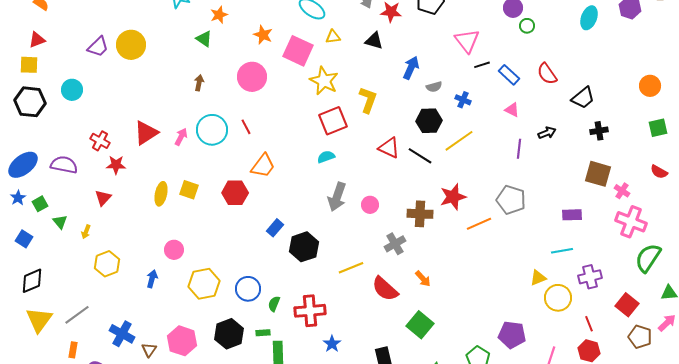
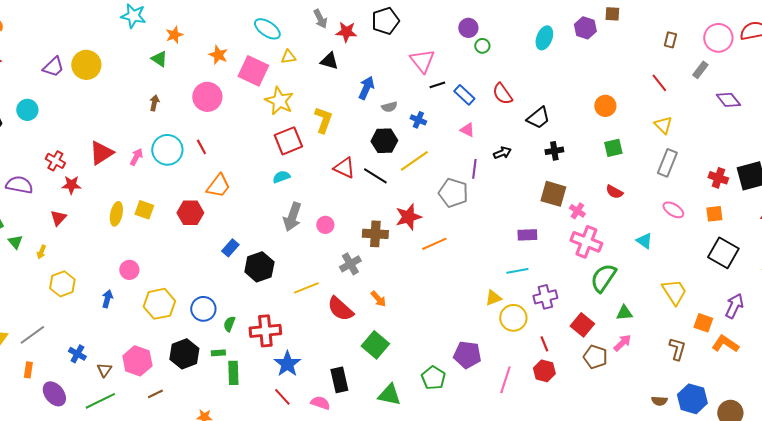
gray pentagon: (511, 200) -> (453, 193), moved
blue cross: (122, 334) -> (77, 354), size x0.7
blue star: (332, 344) -> (287, 364), size x1.5

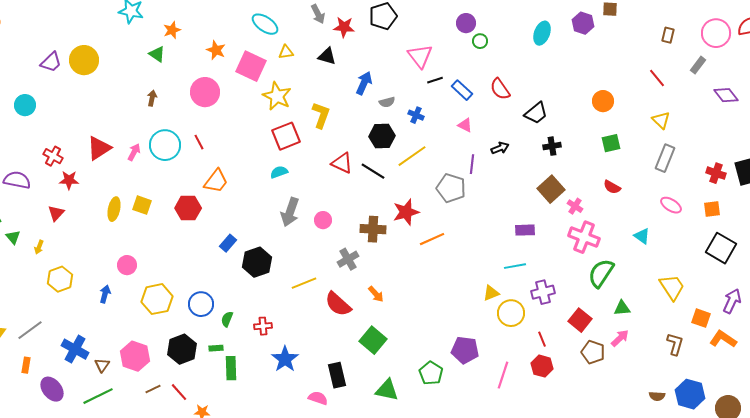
brown square: (553, 194) -> (551, 189), turned 32
red cross: (265, 331) -> (263, 326), size x0.6
blue cross: (77, 354) -> (75, 349), size x1.5
red line: (282, 397) -> (179, 392), moved

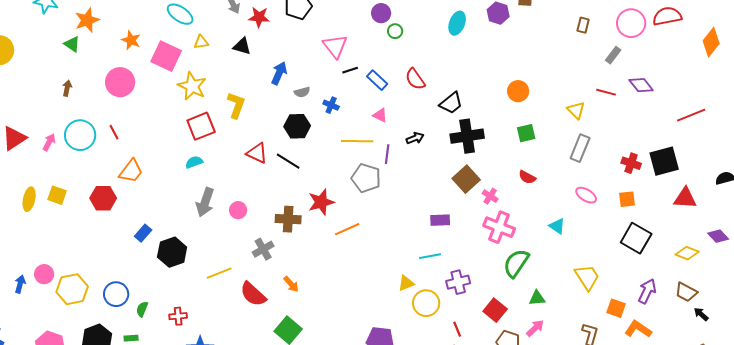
orange star: (172, 30) -> (87, 20), size x1.4
red line: (657, 78) -> (606, 92), moved, turned -36
black cross: (552, 146) -> (467, 136), size x1.8
yellow line: (412, 156) -> (357, 141), moved, turned 36
pink circle: (127, 265) -> (44, 274), moved

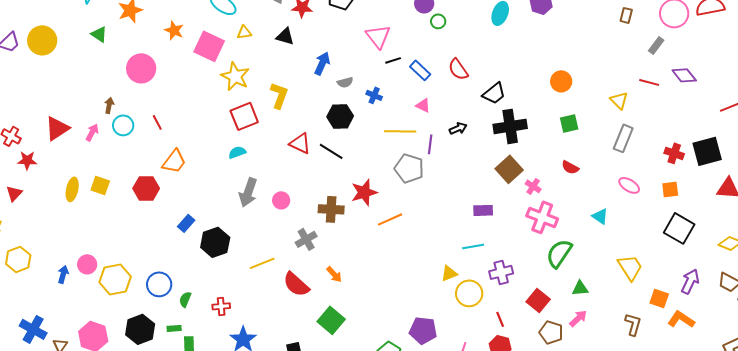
green triangle: (72, 44) -> (99, 34), moved
pink circle: (120, 82) -> (141, 68), moved
brown arrow: (67, 88) -> (109, 105), moved
cyan circle: (80, 135) -> (123, 125), size x0.7

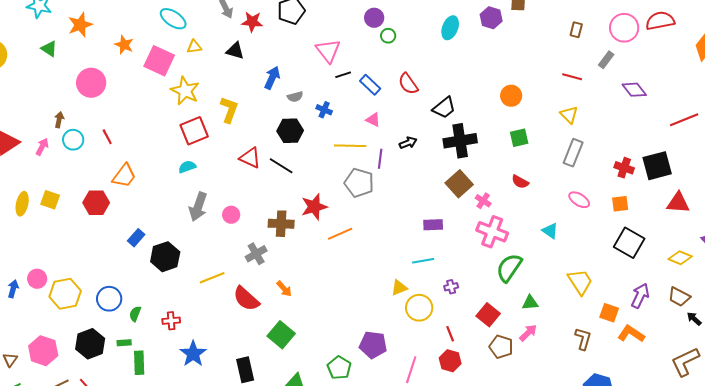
red line: (649, 82) -> (572, 77), moved
purple cross: (501, 272) -> (451, 287), size x0.6

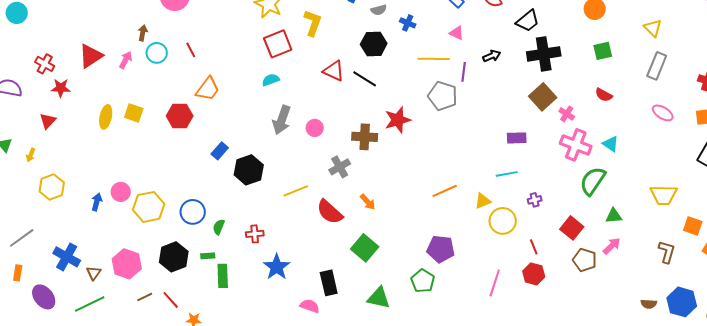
cyan triangle: (550, 231) -> (611, 144), moved
orange line: (340, 234) -> (445, 191), moved
yellow trapezoid: (580, 282) -> (664, 195), turned 124
purple pentagon: (373, 345) -> (441, 249), moved

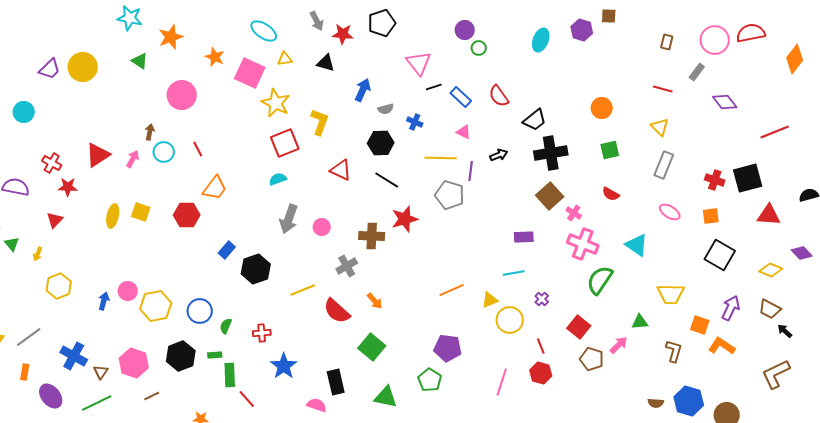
black line: (365, 79) -> (387, 180), moved
cyan triangle: (611, 144) -> (637, 245), moved, size x1.4
purple cross: (535, 200) -> (542, 299), turned -32
green triangle: (614, 216) -> (640, 322), moved
red line: (171, 300) -> (247, 399), moved

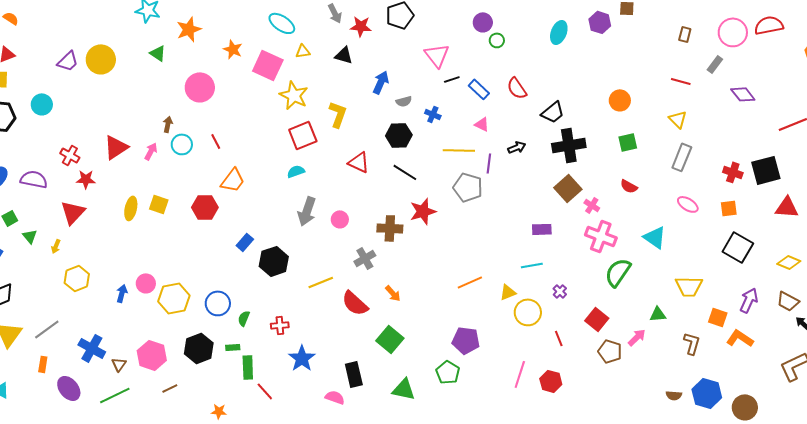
red triangle: (55, 220) -> (73, 212), size x1.5
red hexagon: (541, 373) -> (551, 381), moved

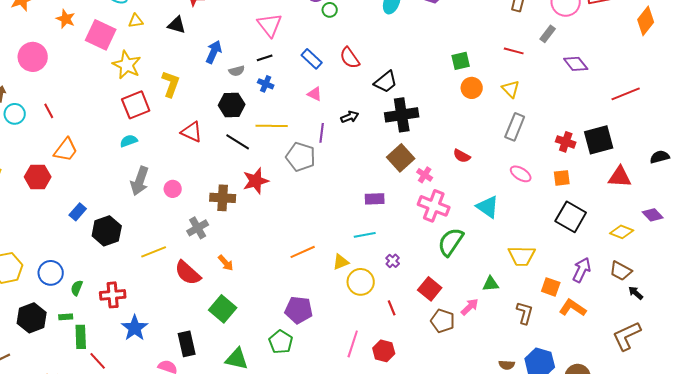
black line: (452, 79) -> (265, 58), moved
orange circle: (620, 100) -> (472, 88), moved
green square: (628, 142) -> (461, 61), moved
yellow line: (459, 150) -> (272, 126), moved
red cross: (280, 325) -> (113, 295), size x1.4

